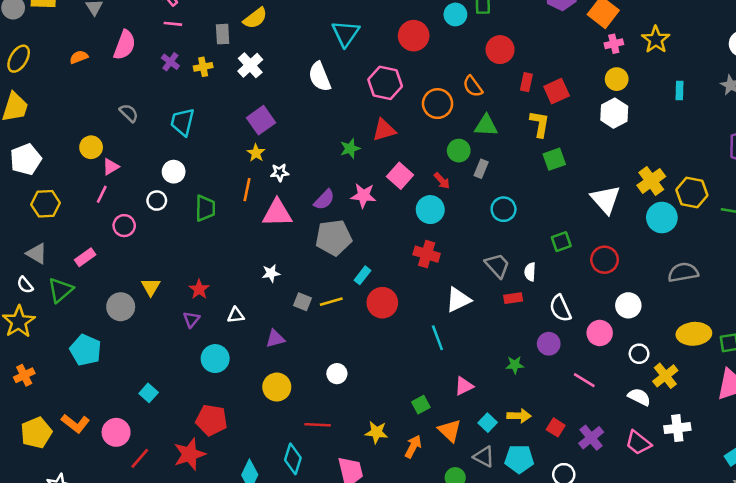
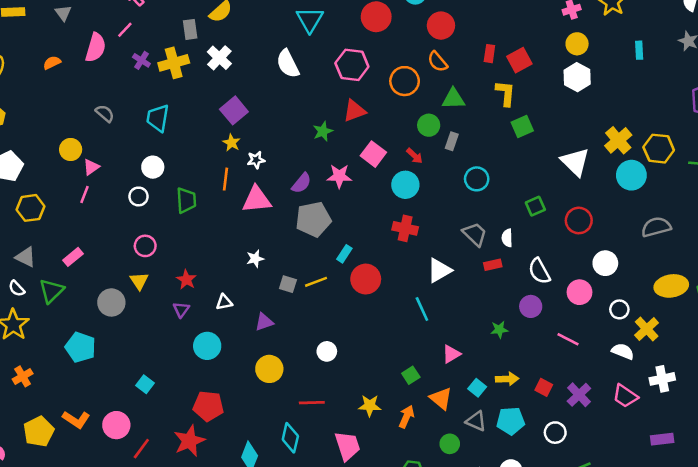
pink line: (173, 24) -> (125, 30), moved, turned -48
red circle: (500, 50) -> (441, 26), moved
yellow cross: (203, 67) -> (174, 63), size x1.6
pink circle: (124, 226) -> (145, 246), moved

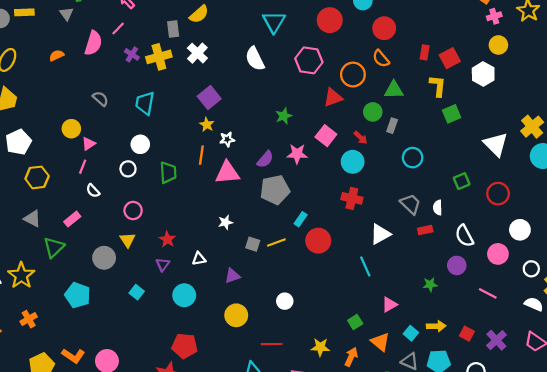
white hexagon: (577, 77) -> (483, 74), moved
red triangle: (354, 111) -> (333, 97), moved
white semicircle: (17, 288) -> (93, 191), moved
cyan square: (145, 384) -> (137, 292), moved

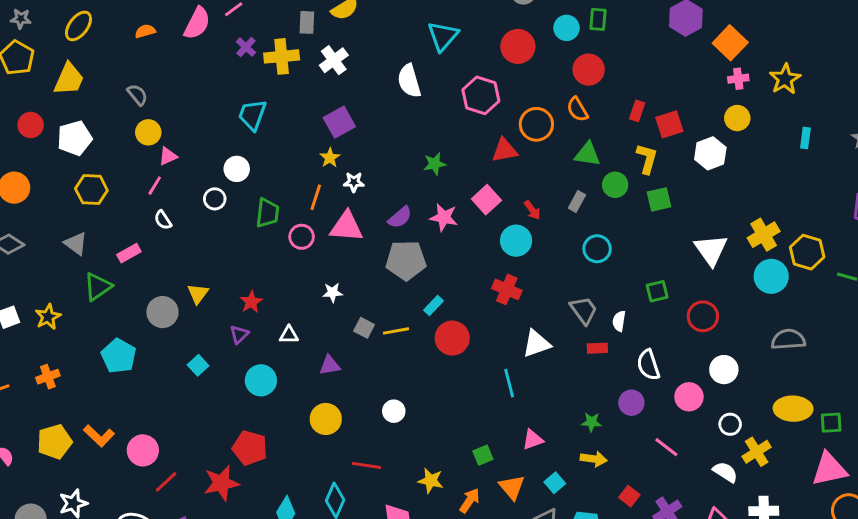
gray semicircle: (100, 99) -> (137, 95), moved
green circle: (373, 112) -> (615, 185), moved
pink circle: (133, 211) -> (302, 237), moved
yellow star: (21, 275) -> (48, 317), size x0.7
yellow arrow: (436, 326) -> (594, 459), moved

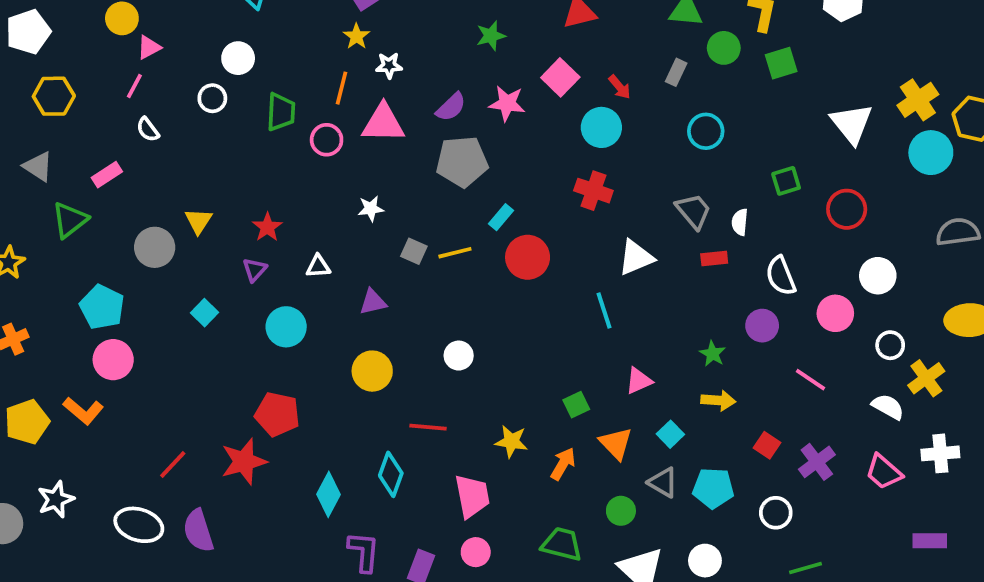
green star: (591, 422) -> (713, 354), turned 30
pink circle: (143, 450) -> (113, 360), moved

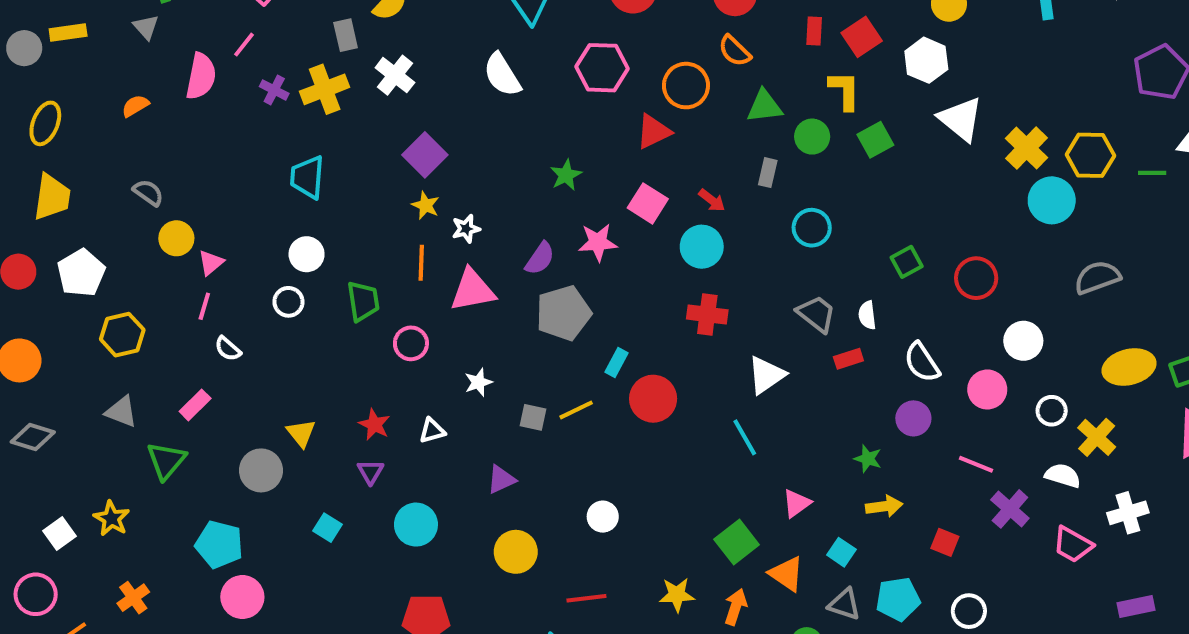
white triangle: (852, 124) -> (961, 119), moved
pink circle: (327, 140) -> (411, 343), moved
white triangle: (318, 266) -> (432, 431), moved
green square: (576, 405) -> (737, 542), size x1.5
purple cross: (817, 462) -> (1010, 509), moved

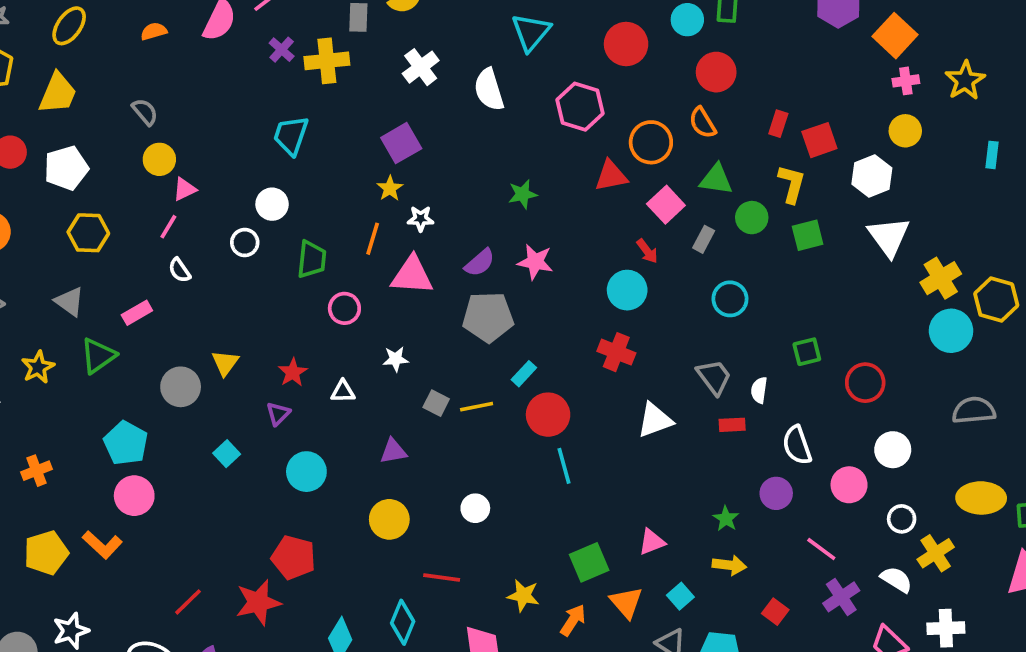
white cross: (395, 75) -> (421, 67), moved
pink square: (648, 203) -> (666, 205), moved
cyan line: (745, 437) -> (564, 466), moved
yellow star: (112, 518) -> (38, 367), moved

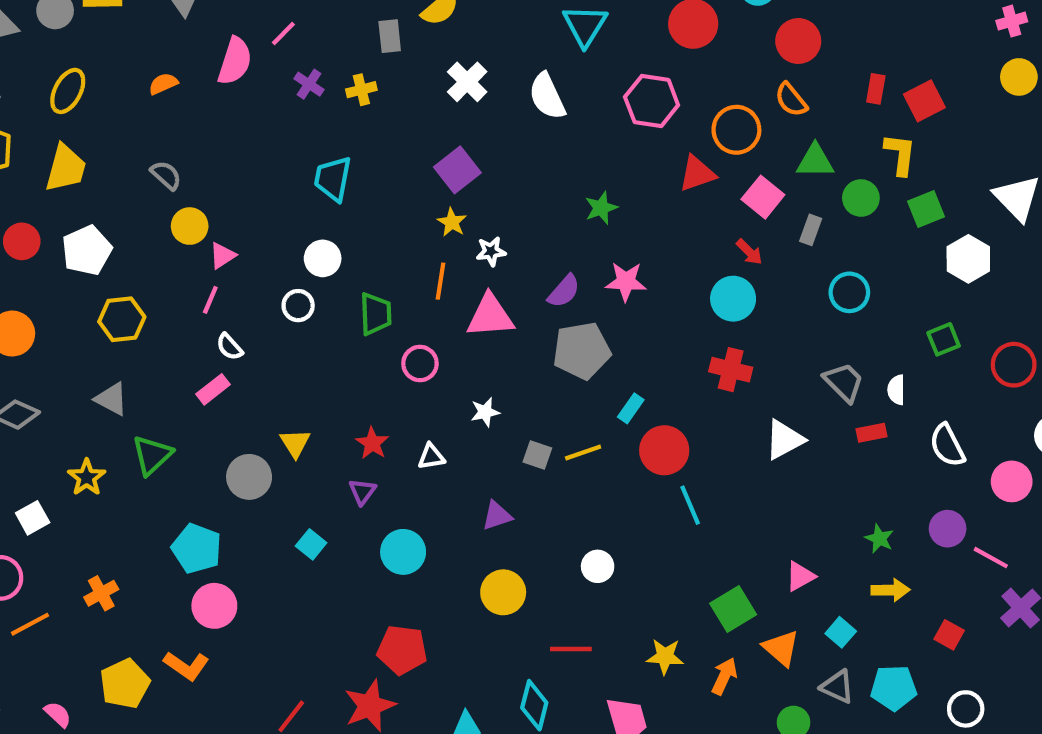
yellow cross: (327, 61) -> (361, 90), size x0.6
white hexagon: (872, 176) -> (968, 259), moved
pink rectangle: (137, 313) -> (213, 389), moved
purple circle: (776, 493) -> (948, 529), moved

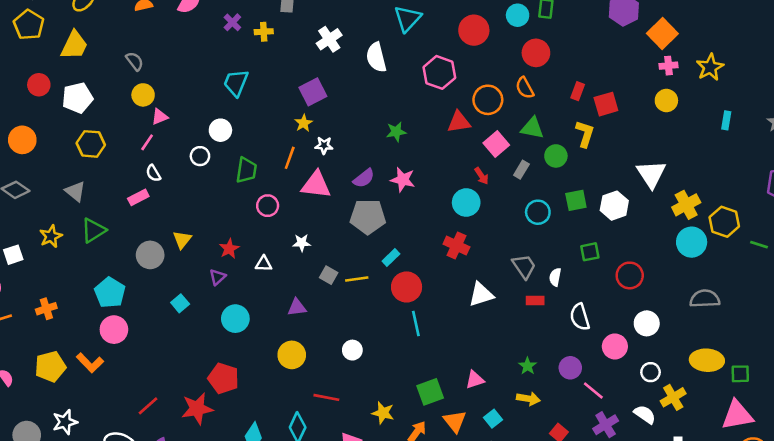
green square: (926, 209) -> (576, 200), moved

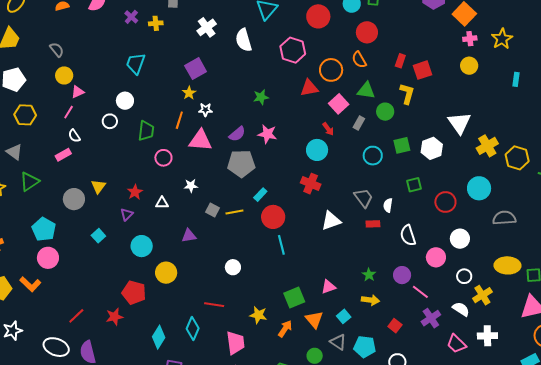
cyan circle: (692, 242) -> (479, 188), moved
yellow circle: (292, 355) -> (166, 273), moved
red star: (197, 409) -> (114, 317), size x0.7

